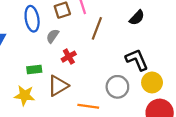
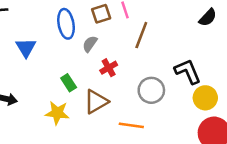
black semicircle: (137, 18) -> (208, 18), moved
green rectangle: (34, 70) -> (69, 83), turned 64
gray circle: (117, 87) -> (151, 90), moved

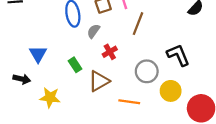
blue triangle: (26, 48) -> (38, 54), moved
yellow circle: (205, 98) -> (171, 91), moved
yellow star: (57, 113) -> (50, 97), moved

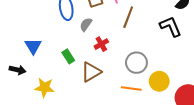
black L-shape: (178, 55) -> (171, 26), moved
orange line: (129, 102) -> (131, 89), moved

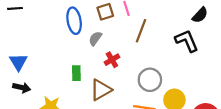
blue triangle: (33, 46) -> (18, 62), moved
green rectangle: (68, 56) -> (76, 73), turned 32

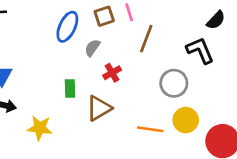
blue ellipse: (74, 21) -> (67, 27), turned 35
gray circle: (150, 80) -> (174, 83), moved

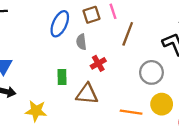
gray semicircle: (92, 48) -> (81, 42), turned -42
brown triangle: (99, 108) -> (87, 94), turned 35

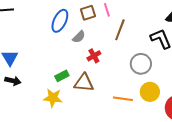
gray semicircle: (81, 42) -> (79, 37), turned -128
green rectangle: (62, 77) -> (62, 76), moved, turned 64
yellow star: (36, 111) -> (53, 98), moved

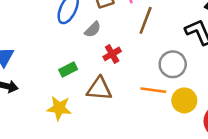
green rectangle: (62, 76) -> (68, 69), moved
orange line: (123, 99) -> (153, 90), moved

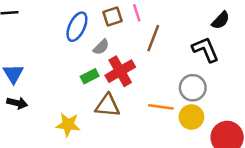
red cross: (112, 54) -> (120, 71), size x1.6
gray circle: (173, 64) -> (193, 88), moved
green rectangle: (68, 69) -> (90, 76), moved

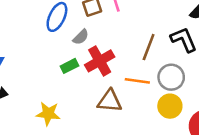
brown line: (153, 38) -> (149, 47), moved
brown triangle: (107, 106) -> (110, 101), moved
orange line: (161, 107) -> (137, 81), moved

